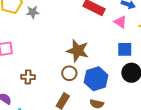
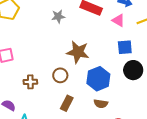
gray star: (33, 12) -> (58, 16), moved
brown circle: (69, 73) -> (60, 75), moved

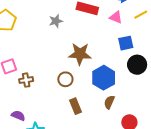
brown cross: (30, 82) -> (26, 80), moved
brown rectangle: (67, 103) -> (75, 106), turned -42
brown semicircle: (101, 104) -> (109, 102), turned 112

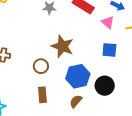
black circle: (137, 65) -> (105, 86), moved

